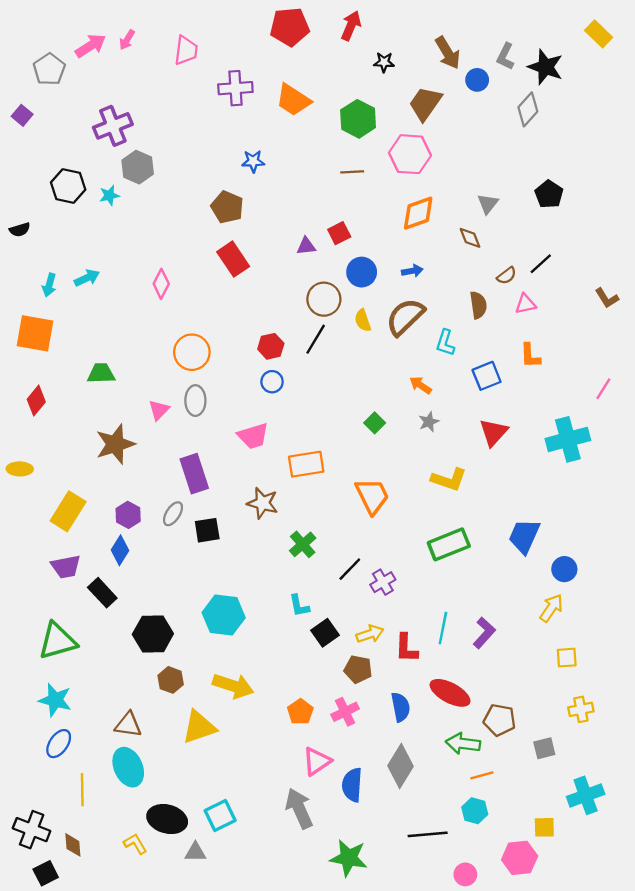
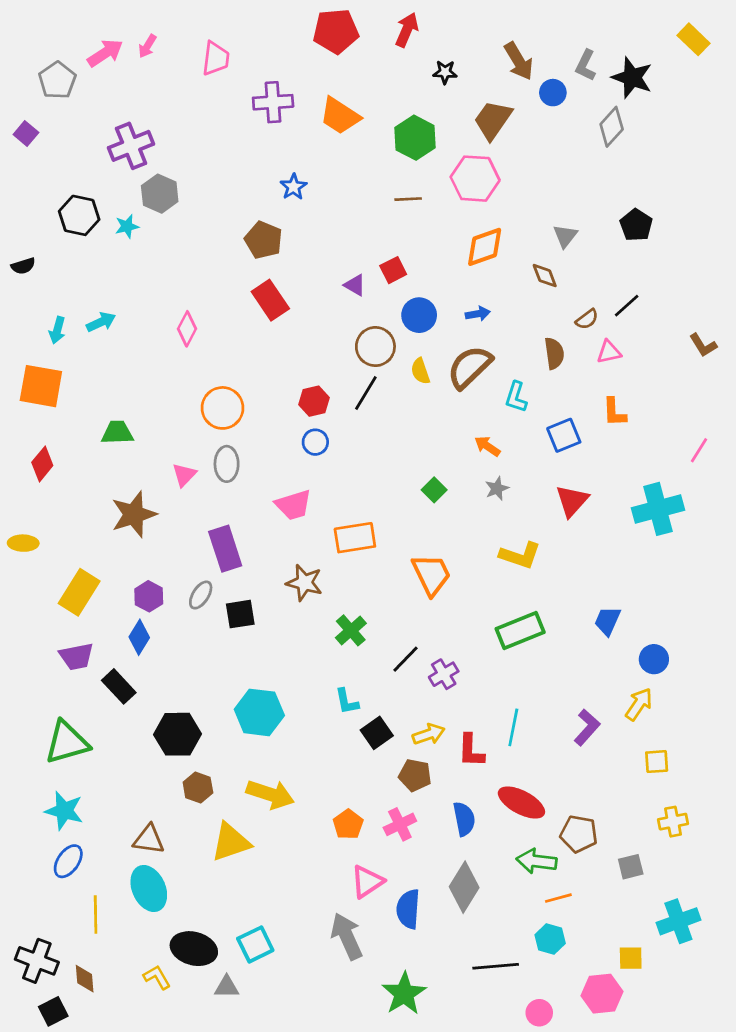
blue star: (253, 161) -> (293, 187), turned -30
purple triangle: (306, 246) -> (355, 285), turned 36
blue trapezoid: (524, 536) -> (607, 621), size x0.7
purple L-shape: (484, 633) -> (587, 727), moved
green star: (349, 858) -> (404, 994), turned 30

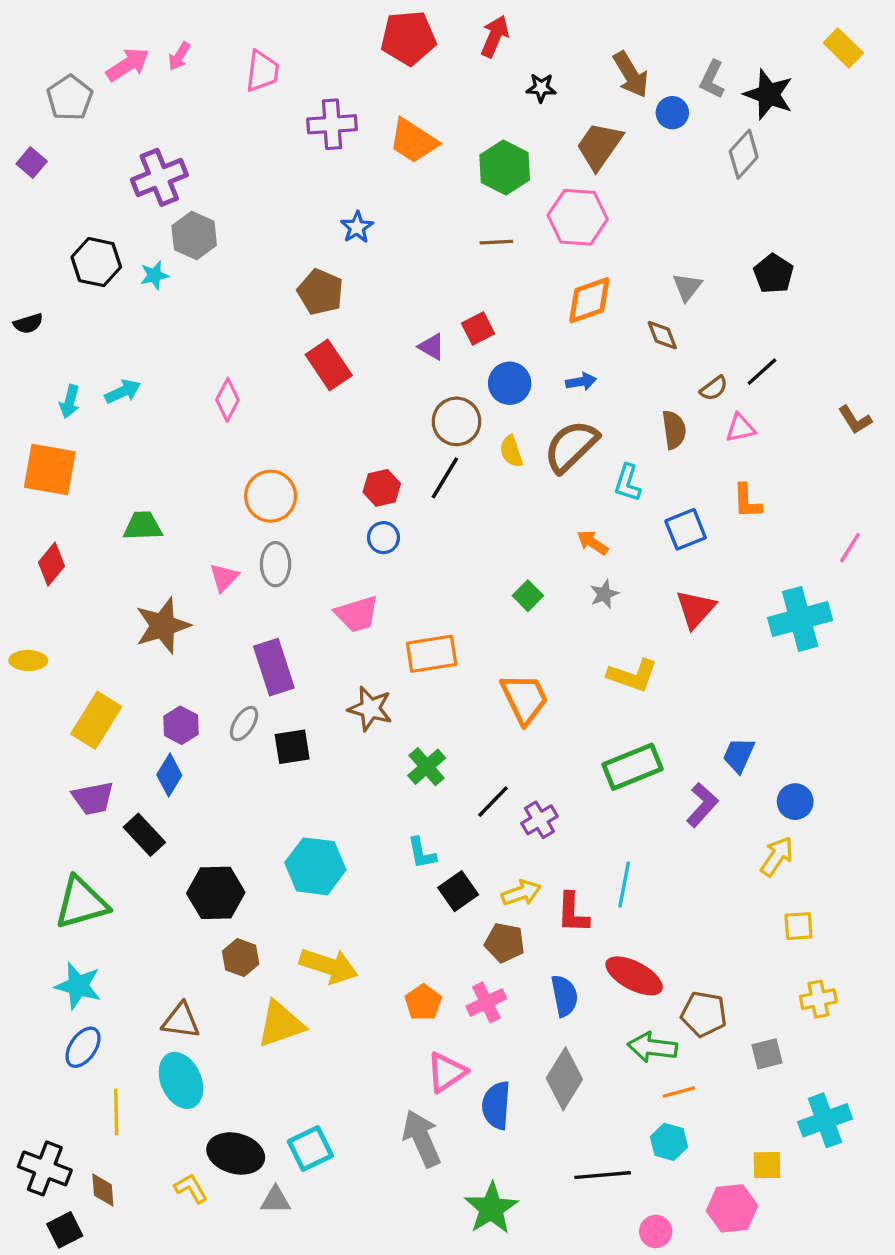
purple L-shape: (587, 727) -> (702, 805), moved

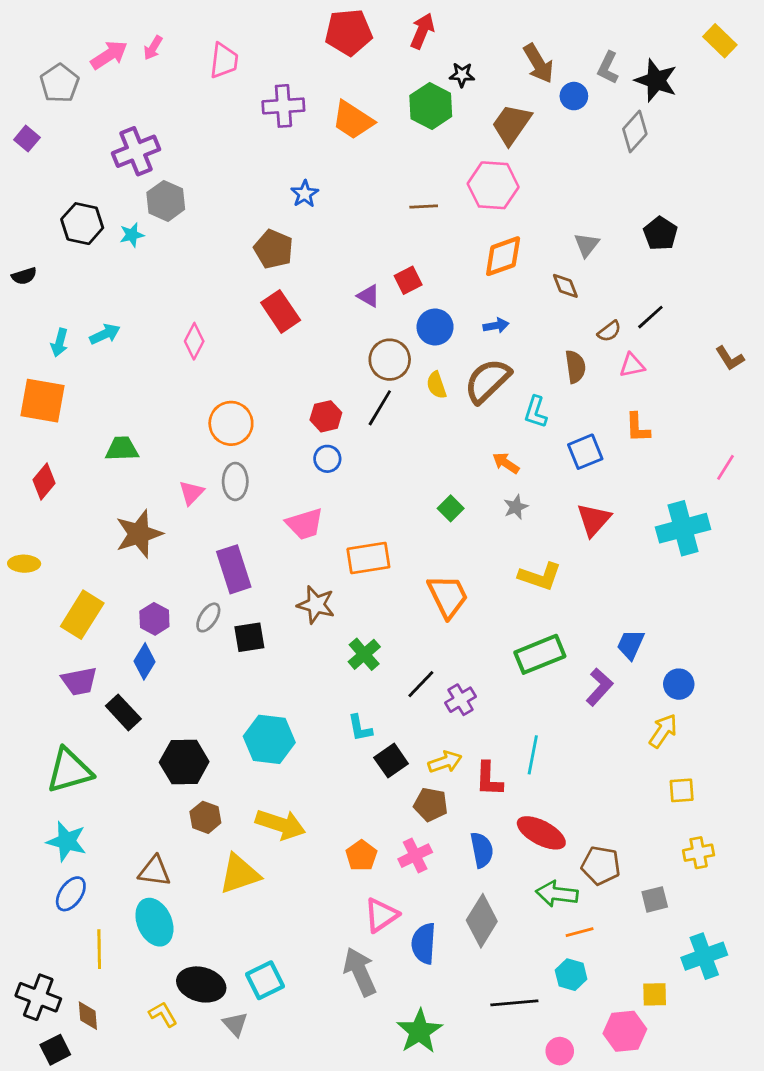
green hexagon: (505, 167) -> (431, 106), moved
gray triangle: (276, 1200) -> (235, 1024), turned 48

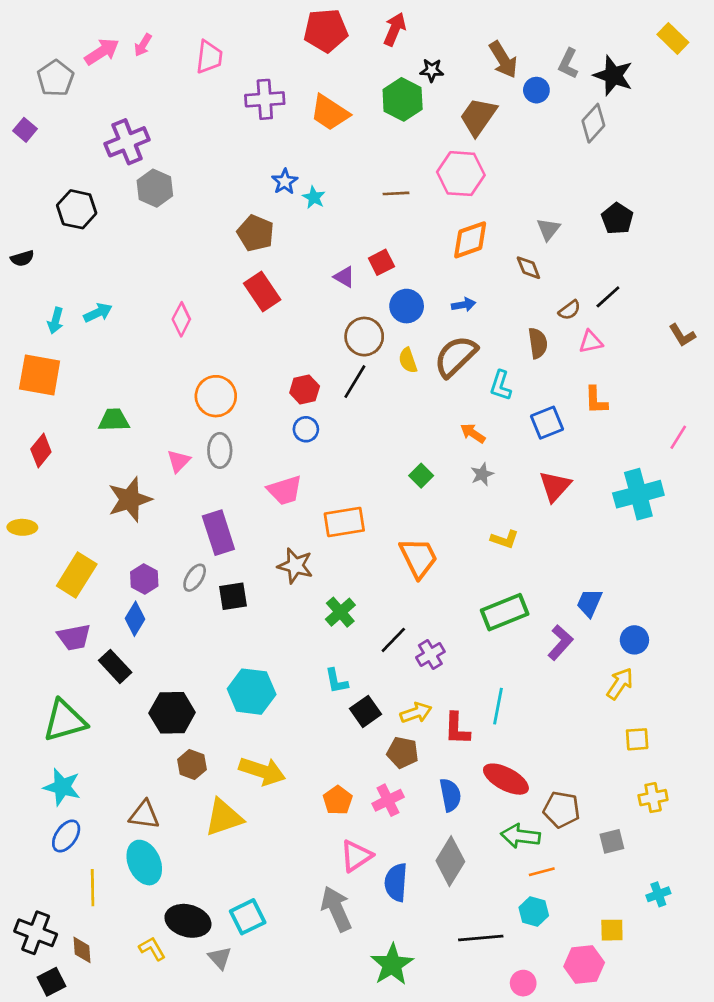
cyan star: (132, 235) -> (314, 197), moved, turned -30
yellow L-shape: (540, 576) -> (505, 539), size x0.7
cyan cross: (704, 956) -> (658, 894), size x0.6

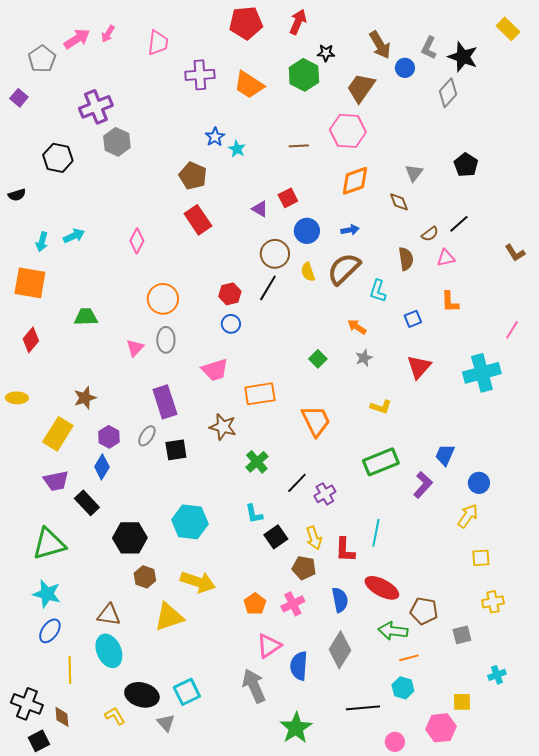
blue square: (547, 423) -> (413, 319), size x0.7
brown star: (130, 499) -> (85, 398), moved, size x0.7
yellow arrow: (416, 713) -> (314, 538), turned 90

